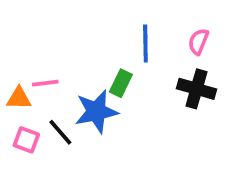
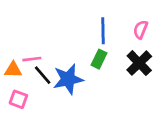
green rectangle: (121, 83) -> (99, 59), moved
black cross: (197, 89) -> (139, 63), turned 30
black line: (60, 132) -> (43, 75), moved

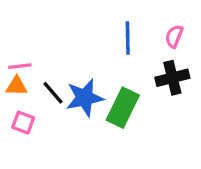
pink line: (32, 59) -> (20, 66), moved
green rectangle: (99, 59) -> (123, 108), moved, size x1.6
black cross: (139, 63) -> (172, 78), turned 30

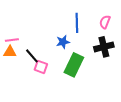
blue star: (85, 98) -> (63, 42), moved, size x0.6
pink square: (23, 123) -> (41, 67), moved

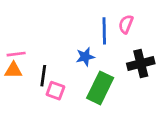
pink semicircle: (105, 22) -> (126, 24), moved
black line: (32, 56) -> (43, 76), turned 49

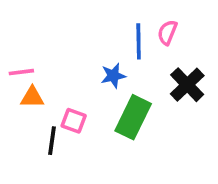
black cross: (141, 63) -> (187, 85), turned -30
orange triangle: (13, 70) -> (32, 97), moved
black line: (43, 76) -> (52, 141), moved

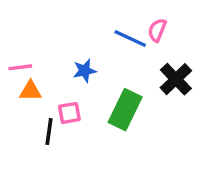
blue line: (139, 41) -> (130, 39), turned -64
blue star: (113, 76) -> (85, 71), moved
pink square: (74, 121) -> (69, 113), turned -30

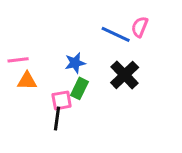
black cross: (176, 79) -> (125, 75), moved
green rectangle: (125, 110) -> (80, 88), moved, size x0.6
black line: (49, 132) -> (57, 118), moved

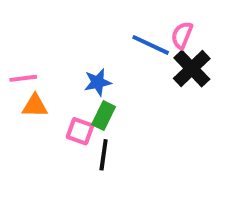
black cross: (125, 75) -> (192, 69), moved
pink square: (62, 100) -> (80, 131), turned 30
black line: (57, 118) -> (104, 155), moved

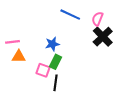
blue line: (151, 45) -> (70, 15), moved

